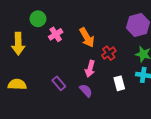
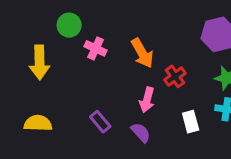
pink cross: (56, 34) -> (96, 48), turned -32

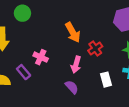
pink cross: (96, 48) -> (41, 57), moved
purple rectangle: (100, 122) -> (24, 72), moved

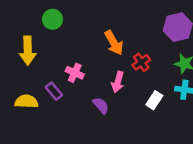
white rectangle: (106, 80) -> (154, 100), turned 48
purple semicircle: (72, 87) -> (101, 105), moved

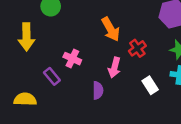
white rectangle: (154, 100) -> (150, 85), turned -66
yellow semicircle: (26, 101) -> (25, 99), moved
purple semicircle: (101, 105) -> (98, 90), turned 42

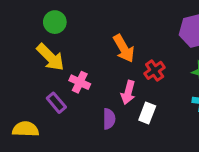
yellow arrow: (26, 37) -> (50, 57), moved, turned -44
white rectangle: (150, 85) -> (147, 113), moved, turned 54

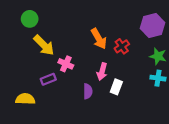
green circle: (55, 22) -> (30, 19), moved
red cross: (155, 70) -> (122, 46), moved
purple rectangle: (56, 103) -> (48, 79), turned -72

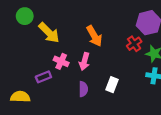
yellow arrow: (44, 45) -> (49, 33), moved
red cross: (122, 46) -> (134, 44), moved
pink arrow: (102, 72) -> (84, 61), moved

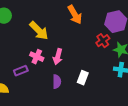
yellow arrow: (49, 33) -> (39, 31), moved
orange arrow: (94, 36) -> (75, 15), moved

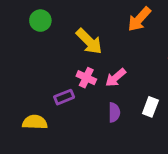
orange arrow: (75, 15) -> (139, 19), turned 72
pink arrow: (58, 57) -> (116, 78), turned 35

